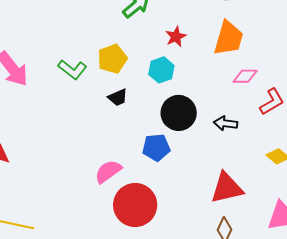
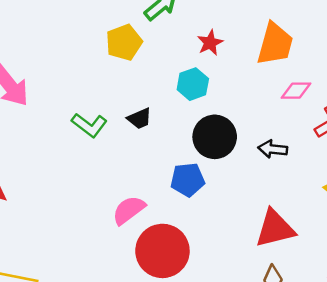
yellow pentagon: (112, 59) -> (124, 42), moved
green L-shape: (72, 69) -> (89, 125), moved

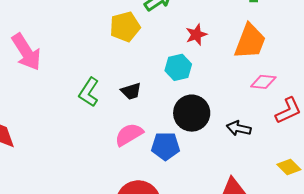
green L-shape: (89, 125) -> (89, 92), turned 80
pink semicircle: (129, 210) -> (129, 135), moved

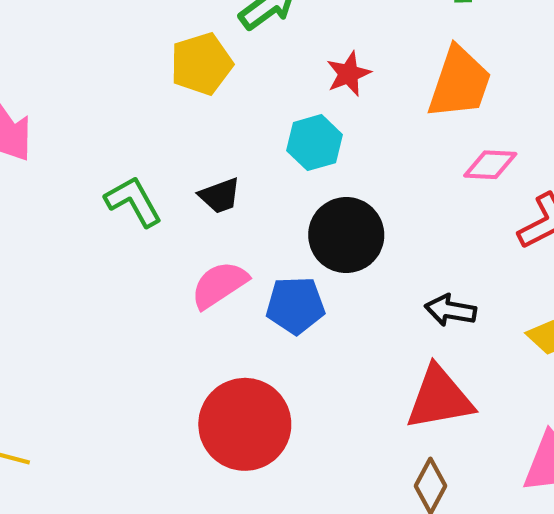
green L-shape: (89, 92) -> (133, 201), turned 120
black arrow: (239, 128) -> (451, 310), moved

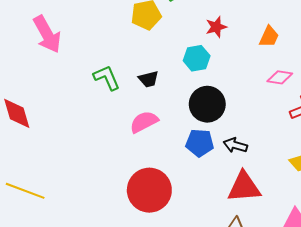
orange trapezoid: (460, 83) -> (269, 37), size x0.6
blue pentagon: (295, 305) -> (200, 143), moved
black arrow: (451, 310) -> (235, 145), moved

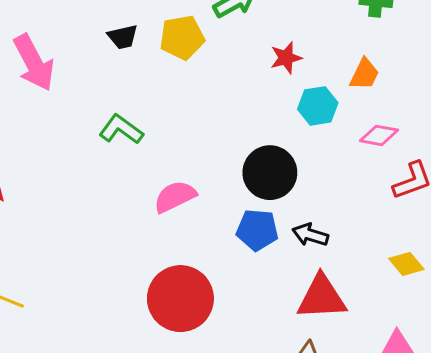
cyan hexagon: (197, 58) -> (318, 106), moved
green L-shape: (107, 78) -> (121, 129), turned -32
black trapezoid: (148, 79) -> (123, 37), moved

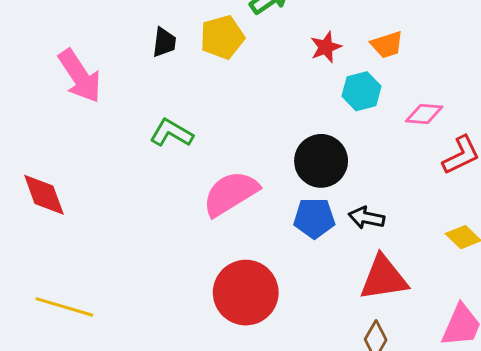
black trapezoid: (123, 37) -> (164, 42), turned -64
orange trapezoid: (364, 74) -> (387, 45), moved, turned 52
pink semicircle: (175, 197) -> (231, 193), size x1.4

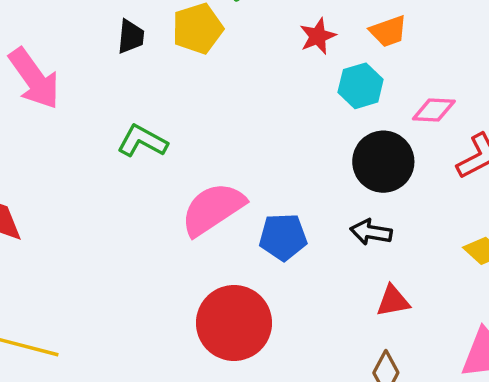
black circle: (321, 161) -> (383, 162), moved
blue pentagon: (314, 218) -> (283, 237), moved
red triangle: (384, 278) -> (393, 301), size x0.6

